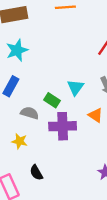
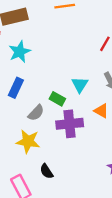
gray semicircle: (30, 113) -> (36, 113), turned 120
yellow star: (20, 141) -> (28, 141), size x1.5

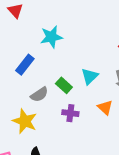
cyan star: (20, 52) -> (51, 37), moved
purple cross: (70, 124) -> (70, 113), size x0.6

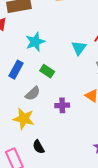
cyan triangle: (90, 76) -> (79, 48), moved
green rectangle: (64, 85) -> (47, 71), moved

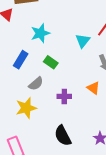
yellow star: (24, 119) -> (26, 108), turned -30
black semicircle: (39, 147) -> (63, 136), moved, size x1.5

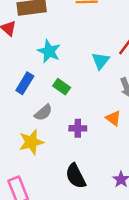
cyan star: (40, 33) -> (49, 51), turned -30

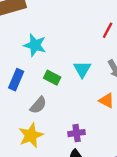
cyan triangle: (101, 61) -> (82, 69), moved
purple cross: (78, 128) -> (77, 133), moved

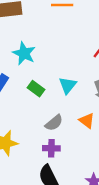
gray semicircle: (38, 105) -> (54, 123), moved

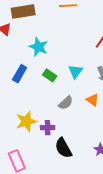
purple cross: (51, 148) -> (48, 128), moved

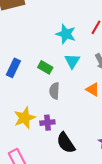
cyan star: (38, 47) -> (66, 34), moved
gray semicircle: (66, 103) -> (54, 91), moved, turned 140

